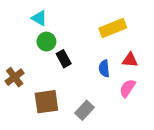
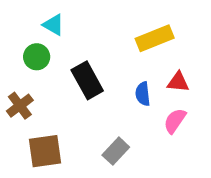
green circle: (46, 42) -> (37, 57), moved
black rectangle: (64, 59) -> (87, 80), size x1.5
brown square: (46, 102) -> (45, 151), moved

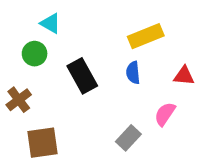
red triangle: (178, 82) -> (184, 76), moved
blue semicircle: (143, 94) -> (133, 73), moved
gray rectangle: (116, 151) -> (128, 138), moved

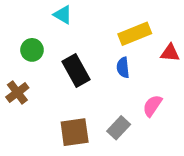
cyan triangle: (50, 23) -> (63, 15), moved
red triangle: (184, 76) -> (170, 53), moved
brown square: (42, 143) -> (75, 132), moved

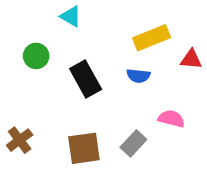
blue semicircle: (123, 68) -> (138, 76), turned -78
brown cross: (17, 92) -> (20, 140), moved
pink semicircle: (152, 106) -> (171, 119), turned 70

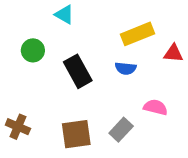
brown cross: (20, 140) -> (18, 127), turned -30

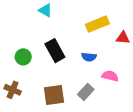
green circle: (33, 50) -> (23, 57), moved
blue semicircle: (126, 68) -> (89, 57), moved

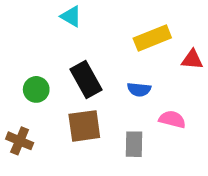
gray rectangle: (86, 92) -> (134, 144), turned -42
brown square: (54, 95) -> (84, 126), moved

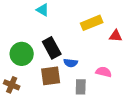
green circle: (36, 89) -> (22, 54), size x1.5
blue semicircle: (139, 89) -> (71, 63), moved

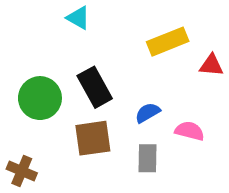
blue semicircle: (71, 63) -> (148, 113), moved, turned 144
brown cross: (12, 85) -> (22, 171), moved

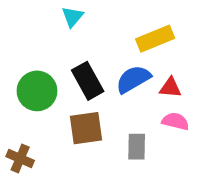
cyan triangle: (78, 18) -> (72, 17), turned 40
red triangle: (211, 65) -> (170, 88), moved
blue semicircle: (148, 113) -> (133, 79), moved, size x1.5

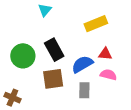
blue semicircle: (133, 79) -> (82, 64), moved

